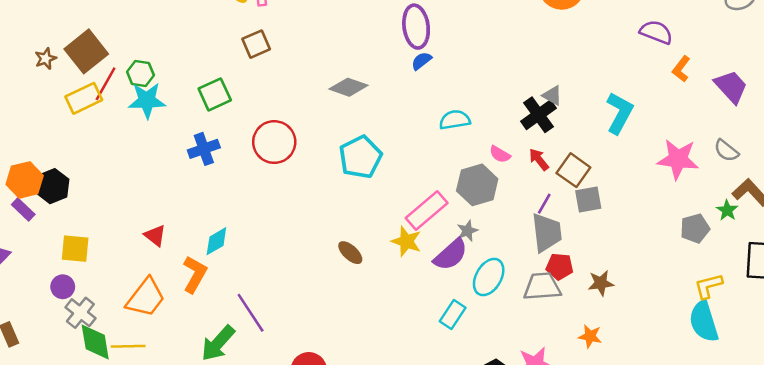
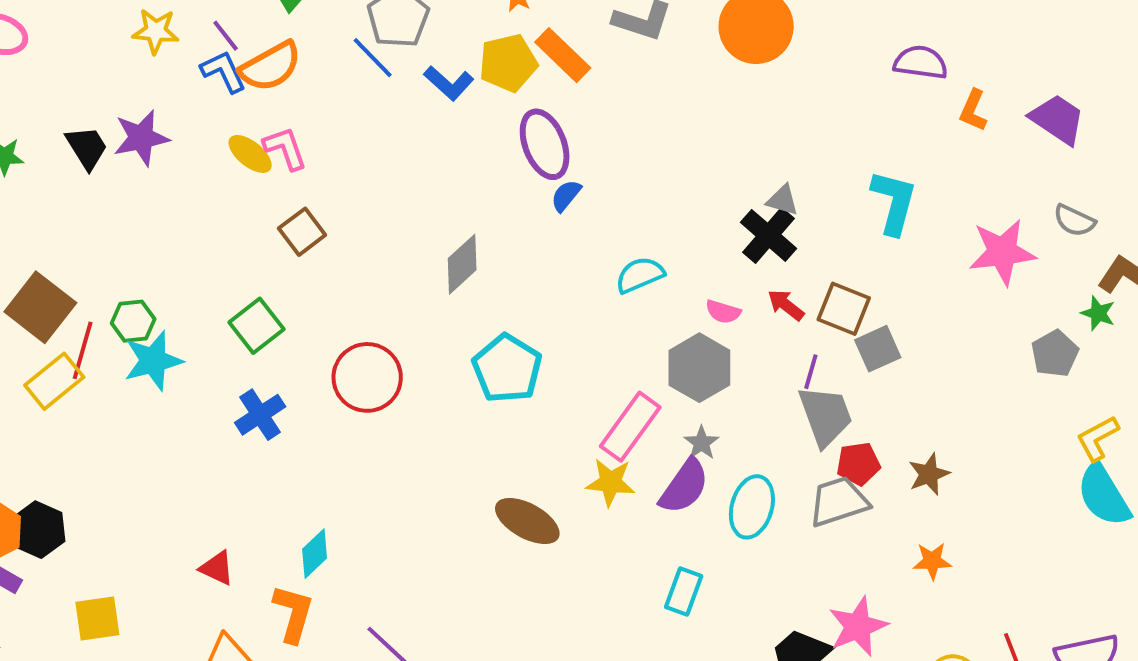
gray diamond: (348, 87) -> (462, 264), turned -48
brown ellipse: (350, 253) -> (527, 521), size x1.5
cyan rectangle: (453, 315) -> (684, 592), moved

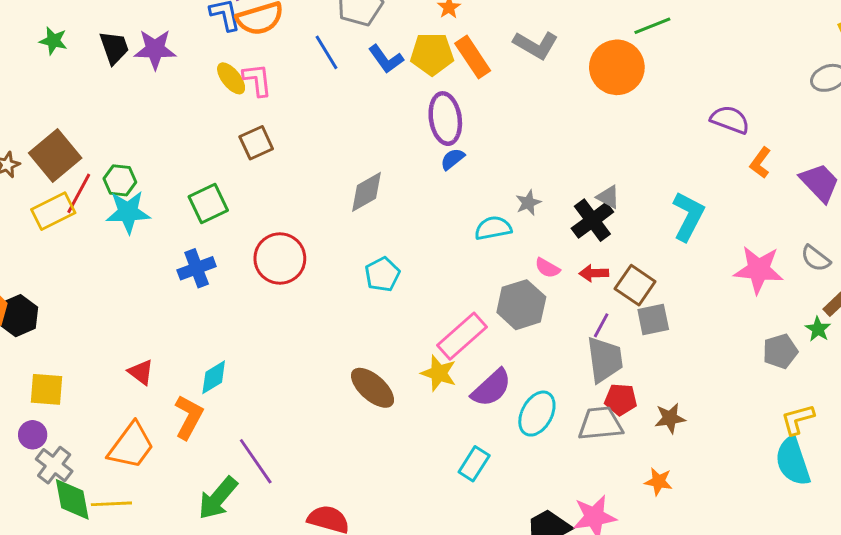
blue line: (373, 58) -> (326, 52), moved
red arrow: (786, 305) -> (594, 273), turned -52
cyan pentagon: (507, 368) -> (382, 274), size x0.7
gray star: (701, 443) -> (528, 203), moved

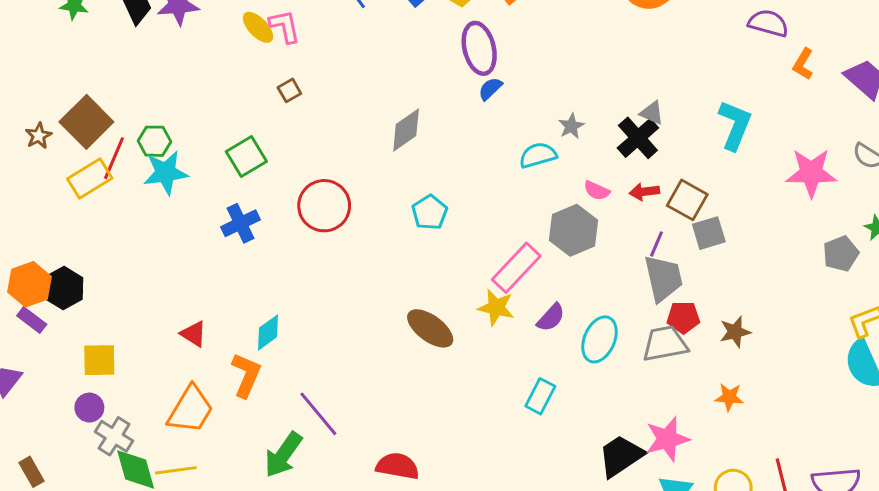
brown square: (256, 143) -> (289, 90), size x0.7
purple semicircle: (491, 388) -> (551, 318), size x0.7

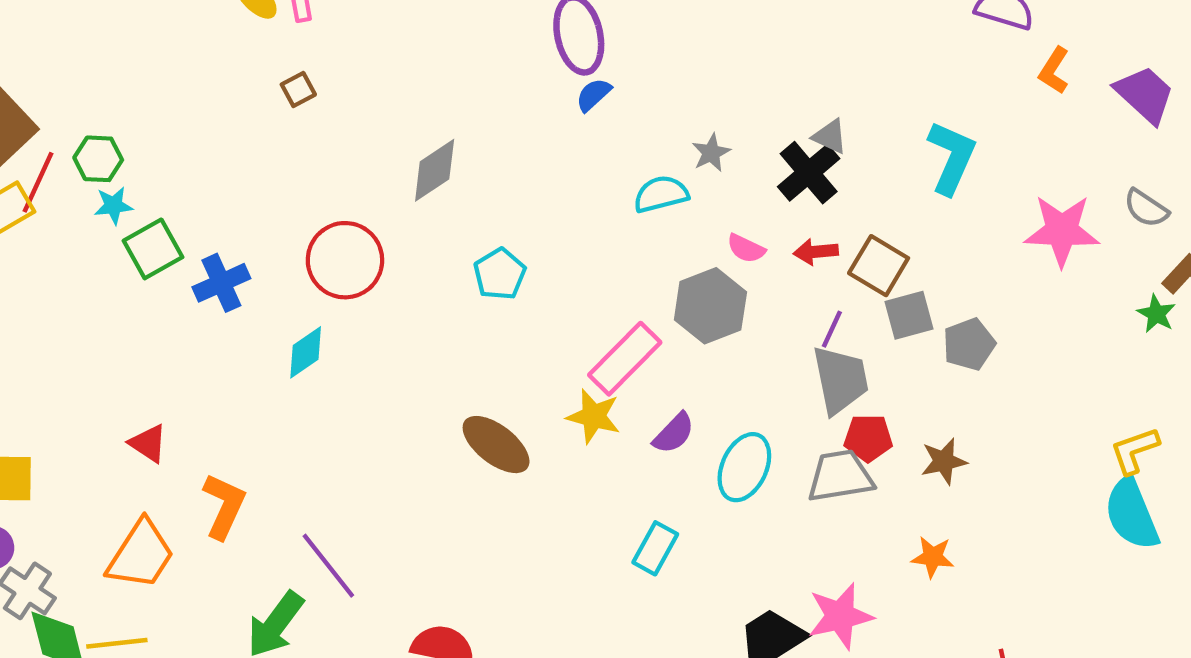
gray diamond: (406, 130) -> (435, 170), moved
green square: (246, 156) -> (153, 249), moved
cyan star: (166, 173) -> (113, 205), size x0.6
gray pentagon: (841, 254) -> (969, 344), moved
cyan diamond: (268, 332) -> (306, 352), moved

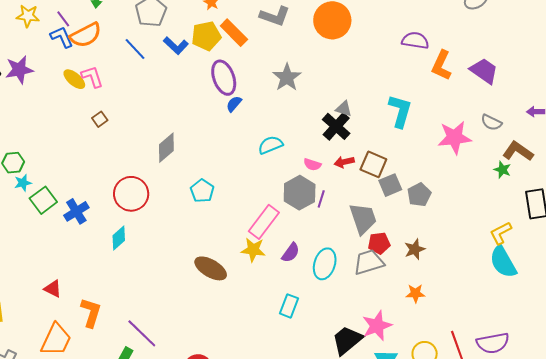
orange L-shape: (1054, 70) -> (441, 65), size x1.4
gray star: (711, 153) -> (287, 77), moved, size x1.6
purple line: (832, 329) -> (321, 199), moved

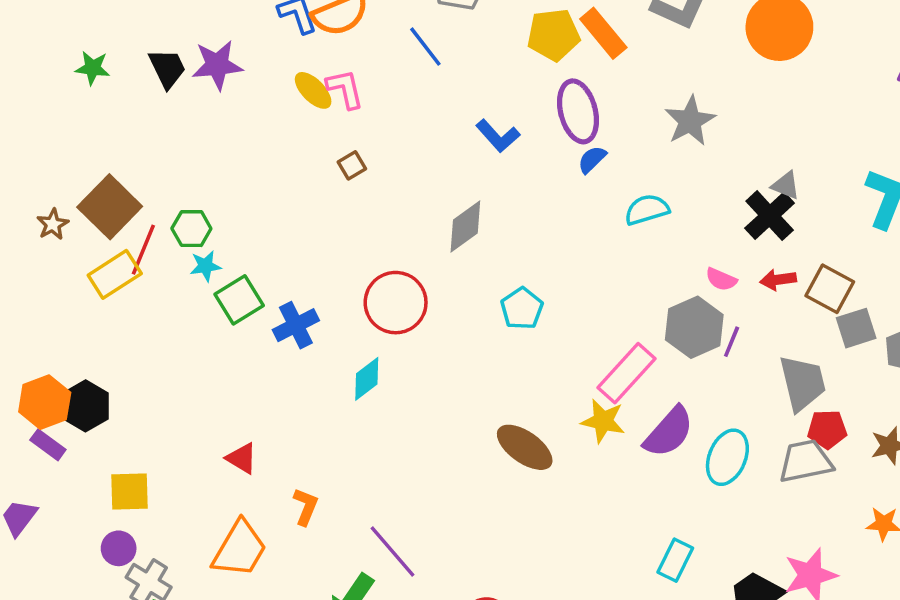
blue L-shape: (176, 46) -> (498, 136), moved
cyan semicircle: (271, 145) -> (647, 210), moved
purple semicircle: (291, 253) -> (669, 432), size x1.5
cyan rectangle: (289, 306) -> (675, 560), moved
orange L-shape: (91, 313) -> (306, 507), size x0.7

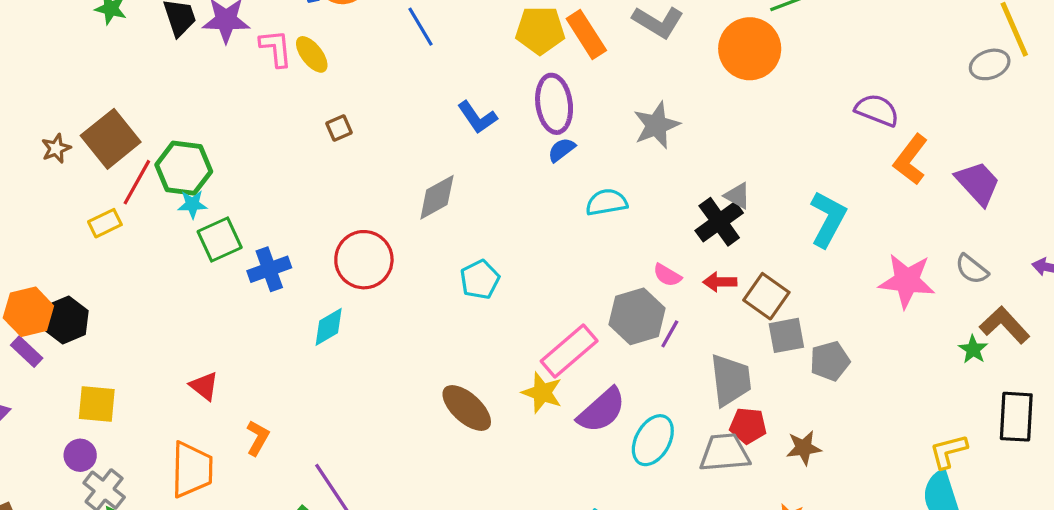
pink L-shape: (345, 89) -> (276, 48), moved
green hexagon: (191, 229) -> (184, 168), size x1.5
yellow rectangle: (115, 274) -> (105, 223), moved, size x0.7
orange trapezoid: (240, 549) -> (192, 470), turned -36

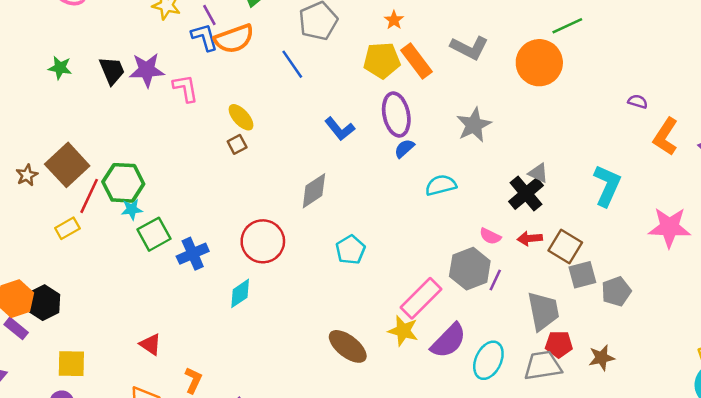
yellow ellipse: (312, 54) -> (241, 117), moved
purple semicircle: (877, 110) -> (638, 102), size x0.6

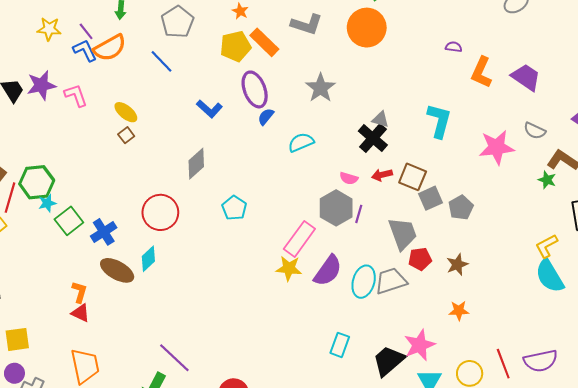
brown ellipse: (348, 346) -> (117, 270), moved
gray trapezoid: (543, 366) -> (391, 281), moved
orange L-shape: (193, 380) -> (79, 292), moved

